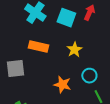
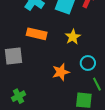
orange star: (62, 85) -> (61, 72), turned -30

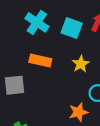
orange star: (61, 72) -> (78, 112), moved

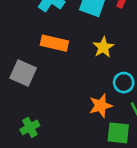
gray square: (14, 85) -> (23, 73), turned 30

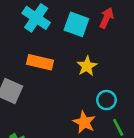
orange star: (101, 106) -> (84, 122), turned -30

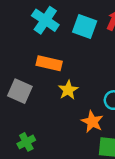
yellow star: (87, 66) -> (68, 90), moved

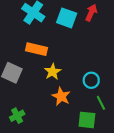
orange star: (92, 122) -> (61, 96), moved

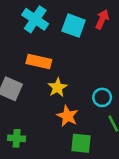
green cross: (17, 116) -> (17, 138), turned 32
green square: (87, 120) -> (81, 143), moved

